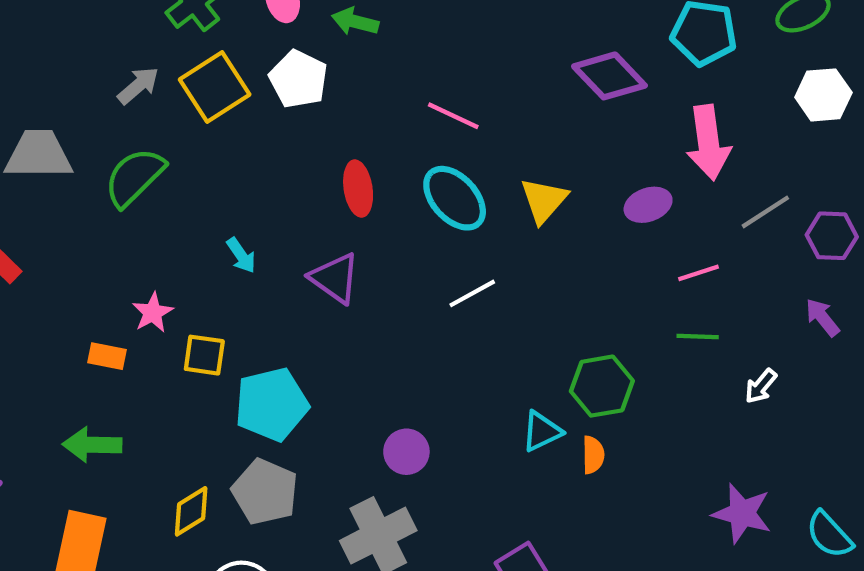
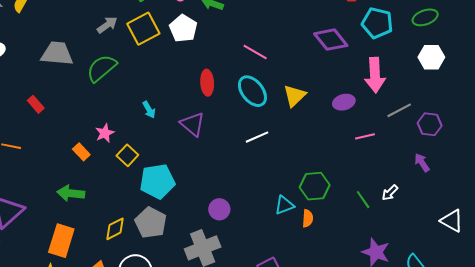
green line: (698, 337) -> (363, 200), moved, turned 48
yellow square: (204, 355) -> (127, 155), turned 30
orange rectangle: (107, 356) -> (81, 152), turned 30

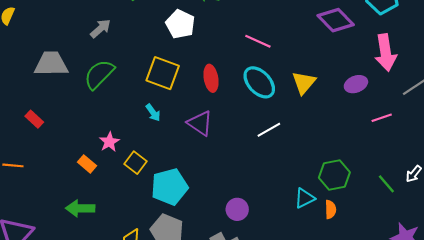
yellow square: (143, 29) -> (163, 73), moved, turned -36

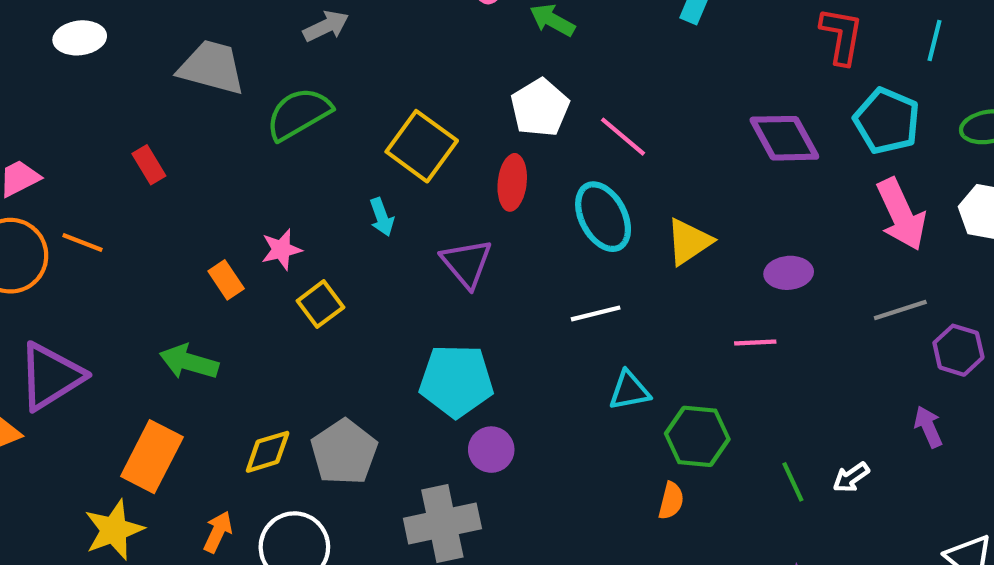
white pentagon: (180, 24) -> (540, 108), moved
pink arrow: (386, 53) -> (901, 214), moved, turned -32
pink line: (382, 118) -> (755, 343), moved
cyan pentagon: (169, 187) -> (456, 381), moved
cyan triangle: (305, 198) -> (629, 391), moved

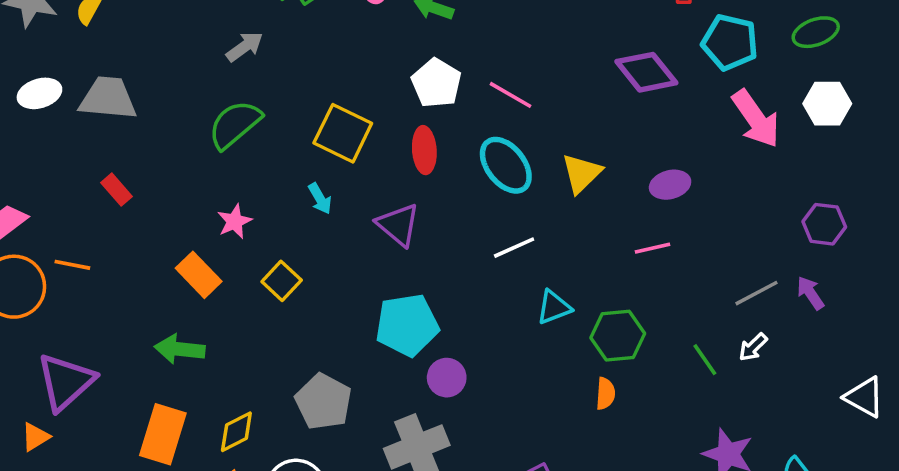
gray trapezoid: (212, 67) -> (108, 98), moved
pink star: (281, 250) -> (235, 221), moved
orange rectangle: (226, 280) -> (199, 275), size x1.4
gray line: (900, 310) -> (757, 293), moved
yellow diamond: (268, 452) -> (236, 432), moved

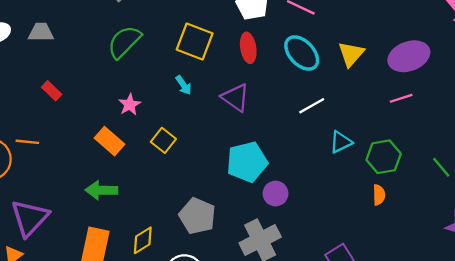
gray trapezoid: (108, 98) -> (41, 32), size x0.7
purple ellipse: (670, 185) -> (409, 56), size x1.6

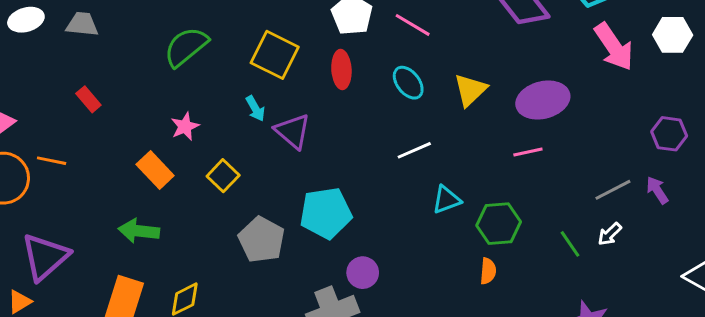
cyan ellipse: (302, 53) -> (408, 83), size x0.7
purple triangle: (236, 97) -> (293, 131), moved
purple circle: (276, 194) -> (363, 273), moved
gray pentagon: (197, 216) -> (262, 240), moved

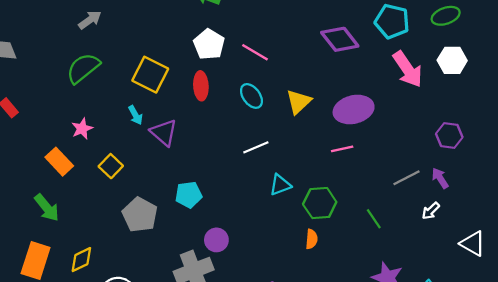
cyan pentagon: (326, 213) -> (189, 195), size x0.7
green arrow: (139, 231) -> (47, 208), turned -136
white arrow: (610, 234) -> (431, 211), moved

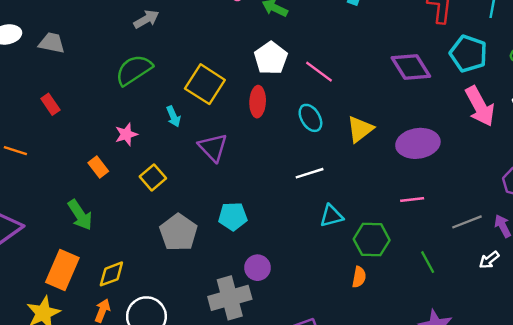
cyan arrow: (135, 115) -> (173, 116), moved
pink line: (342, 149) -> (412, 199), moved
orange rectangle: (59, 162) -> (98, 167), size x0.7

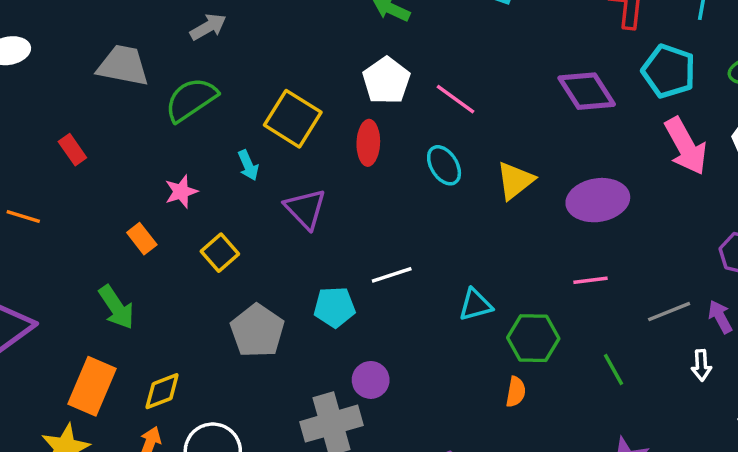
gray trapezoid: (52, 43) -> (123, 66), moved, size x1.4
white line: (310, 173) -> (392, 275), moved
white arrow: (489, 260) -> (701, 365), turned -54

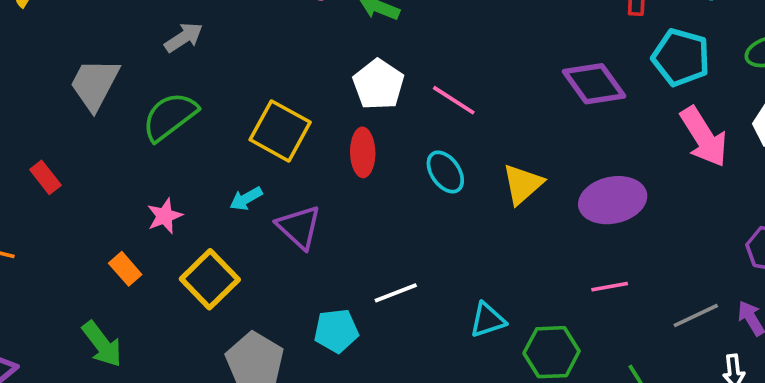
gray trapezoid: (123, 66) -> (95, 84), turned -70
cyan arrow: (248, 165) -> (246, 199), moved, turned 88
yellow square: (220, 253) -> (210, 279), size x1.4

